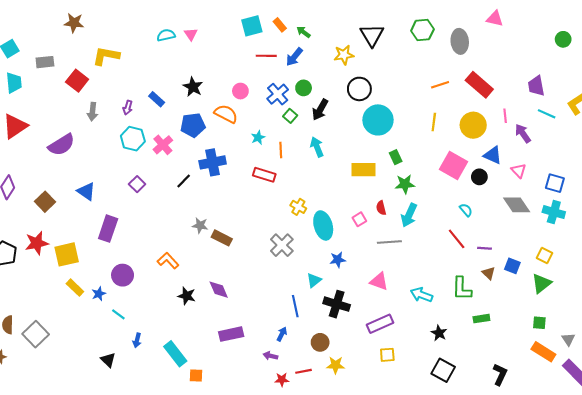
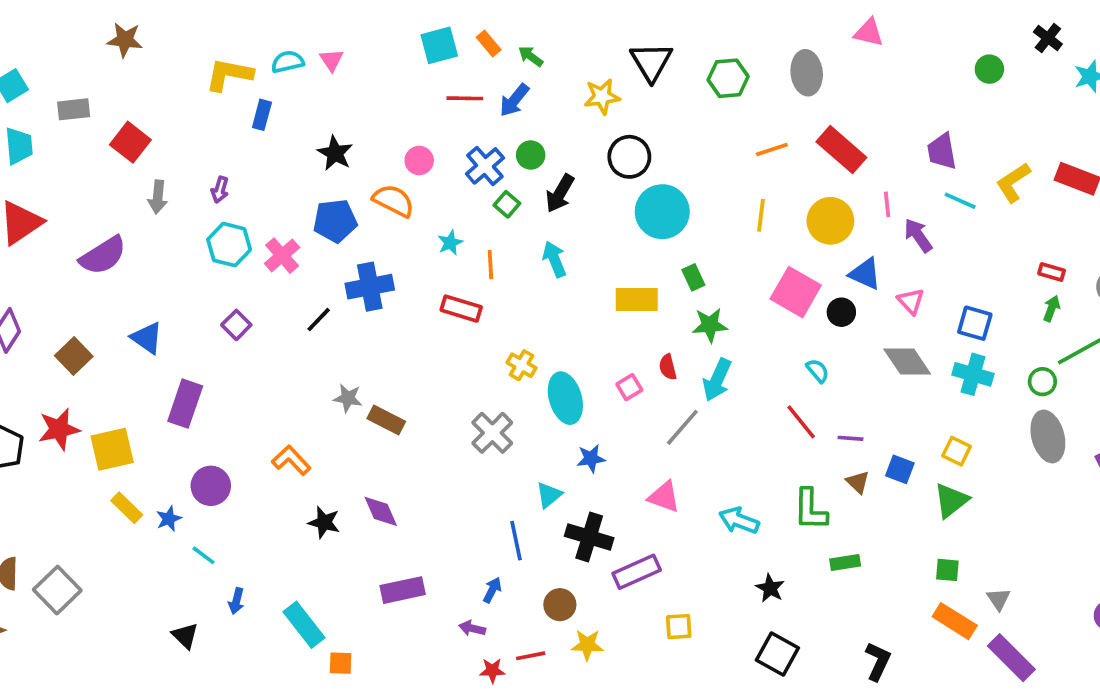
green hexagon: (422, 30) -> (728, 78), moved
yellow L-shape: (106, 56) -> (229, 75), moved
blue rectangle: (157, 99) -> (262, 115), moved, turned 63
gray line: (389, 242) -> (682, 427), turned -45
purple rectangle: (380, 324) -> (637, 572), moved

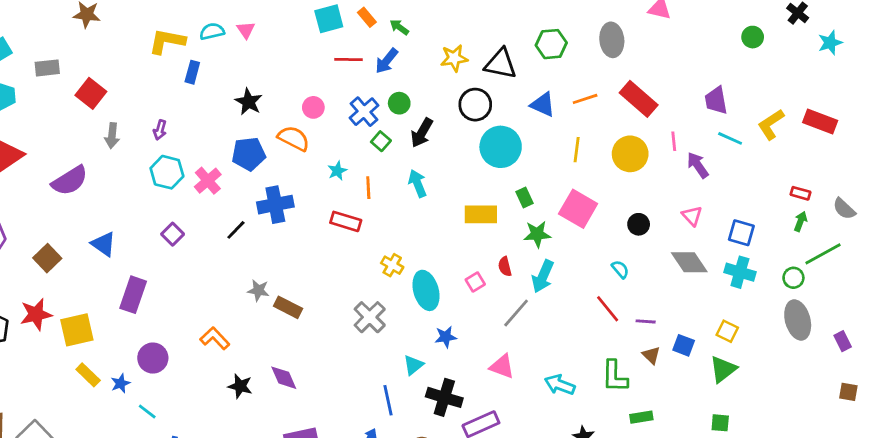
black triangle: (651, 62) -> (501, 64), moved, turned -48
blue triangle: (865, 274) -> (543, 105), moved
pink square: (796, 292) -> (578, 209), moved

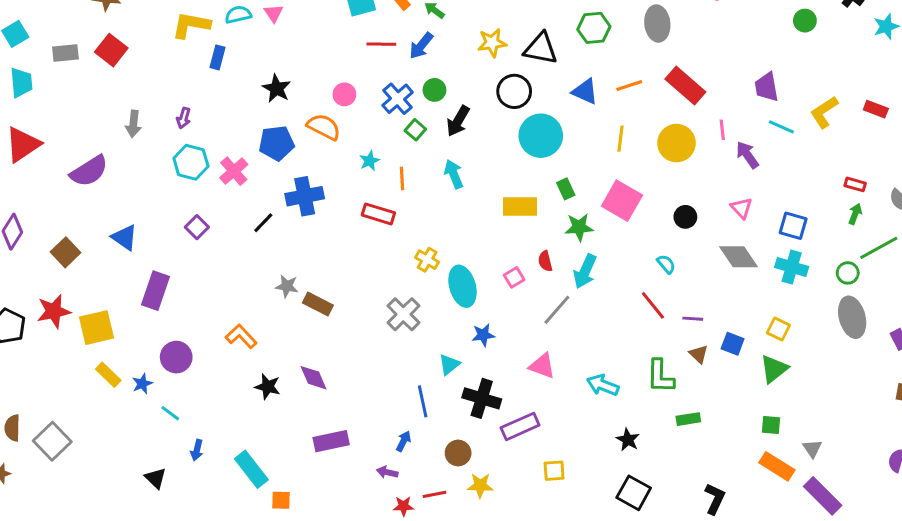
red square: (91, 93) -> (111, 50), moved
red rectangle: (820, 121) -> (876, 109), size x0.7

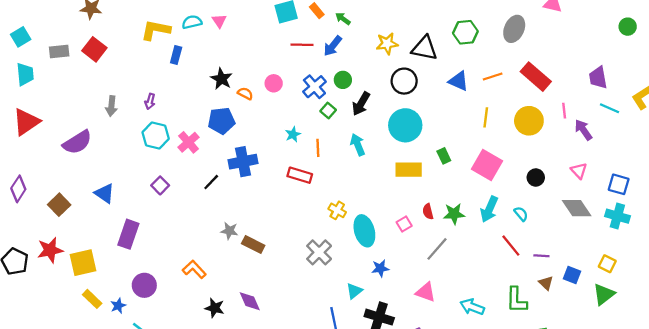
gray ellipse: (657, 24) -> (514, 29), turned 30
orange semicircle: (324, 127) -> (245, 94), moved, size x0.6
cyan circle: (541, 136) -> (405, 125), moved
green star: (579, 227) -> (454, 214), moved
cyan arrow: (585, 271) -> (489, 209), moved

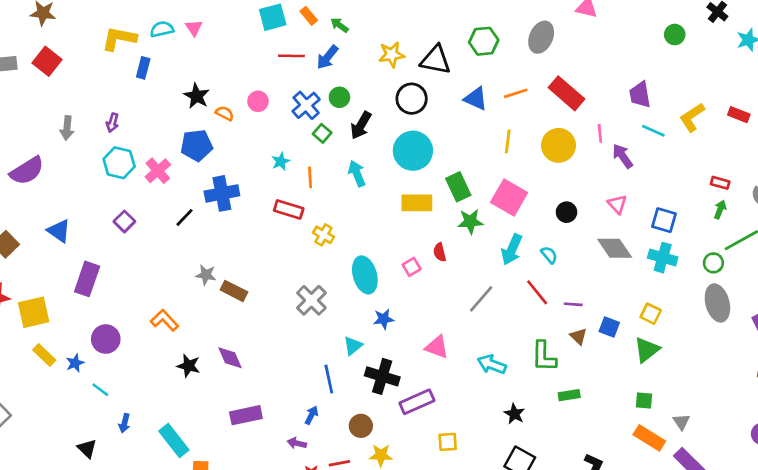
green rectangle: (444, 156) -> (458, 187), size x1.5
yellow cross: (337, 210) -> (323, 235), moved
green star: (454, 214) -> (470, 221), moved
gray line: (437, 249) -> (481, 299), moved

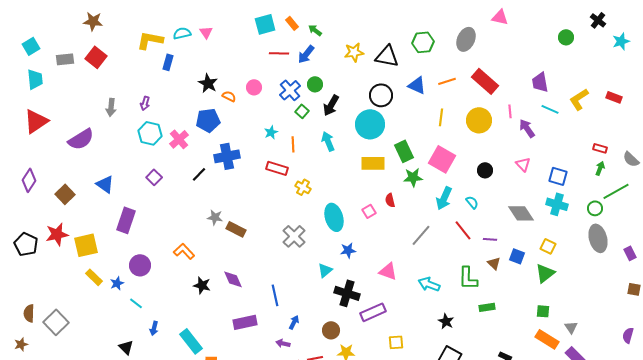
black circle: (412, 99) -> (381, 95), moved
gray diamond: (615, 248) -> (521, 213), moved
blue line: (329, 379) -> (275, 295), moved

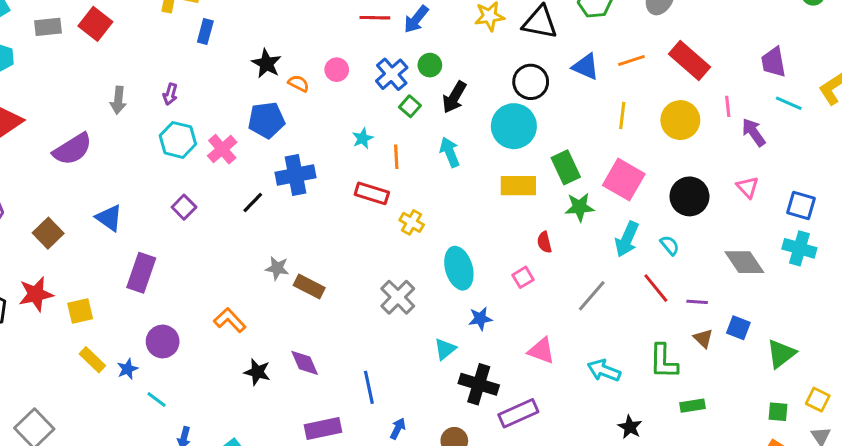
black circle: (485, 170) -> (689, 196), size x1.6
pink square: (369, 211) -> (523, 277), moved
yellow square: (86, 245) -> (80, 311), size x0.7
yellow square: (548, 246) -> (818, 400), moved

